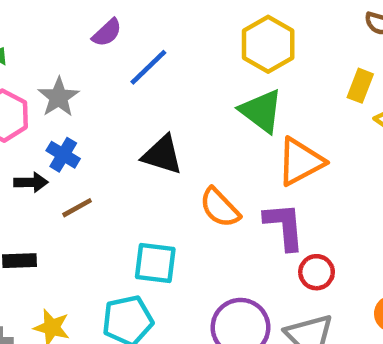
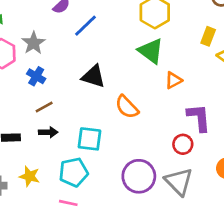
orange triangle: (300, 162) -> (173, 80), size x0.6
black arrow: (31, 182) -> (48, 132), moved
purple L-shape: (284, 226) -> (199, 118), moved

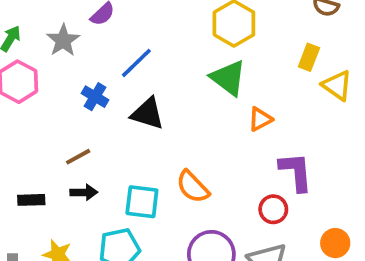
blue line: (85, 26) -> (136, 63), moved
gray star: (34, 43) -> (63, 40), moved
blue cross: (36, 76) -> (95, 97), moved
orange semicircle: (127, 107) -> (193, 187), moved

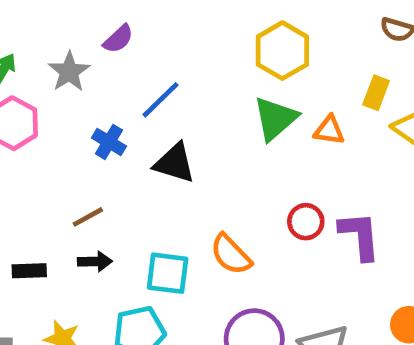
green triangle: (228, 78) -> (275, 119), turned 42
orange triangle: (260, 119) -> (329, 130), moved, turned 36
red circle: (273, 209) -> (306, 222), moved

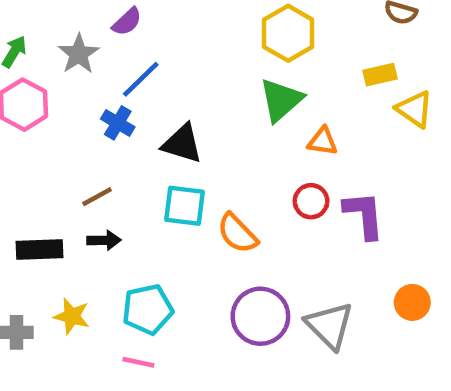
yellow rectangle: (376, 93) -> (380, 75), turned 56
blue line: (161, 100) -> (141, 79), moved
orange triangle: (329, 130) -> (323, 141), moved
black rectangle: (29, 271) -> (40, 249), size x1.4
cyan square: (168, 273) -> (184, 206), moved

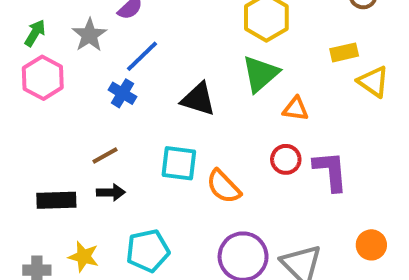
black triangle: (182, 144) -> (198, 99), moved

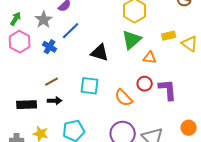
yellow rectangle: (344, 52) -> (169, 36), moved
blue cross: (122, 93) -> (50, 47), moved
orange semicircle: (224, 187) -> (124, 98), moved

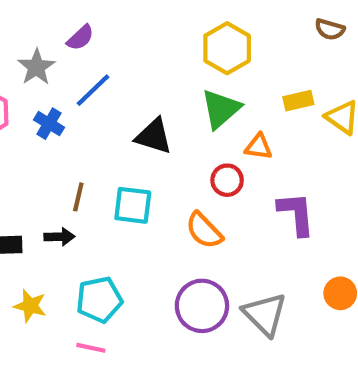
brown line: (52, 82) -> (78, 197), moved, turned -48
red circle: (145, 84) -> (227, 180), moved

